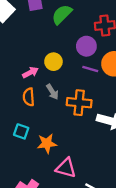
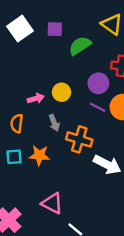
orange semicircle: (29, 97) -> (17, 123), moved
cyan square: (21, 131) -> (14, 157), turned -35
orange star: (47, 143) -> (39, 155), moved

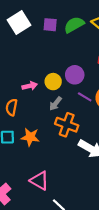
green semicircle: (80, 46) -> (74, 25), moved
purple circle: (98, 83) -> (75, 75), moved
gray arrow: (54, 123) -> (56, 104), moved, turned 56

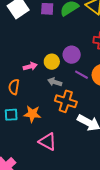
gray arrow: (56, 104) -> (55, 82), turned 72
pink triangle: (39, 181) -> (48, 142), moved

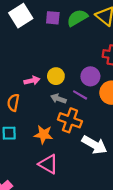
purple circle: (72, 55) -> (90, 76), moved
purple line: (82, 75) -> (80, 95), moved
orange star: (32, 114) -> (43, 135), moved

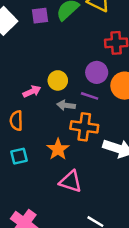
orange star: (43, 135) -> (58, 149), turned -30

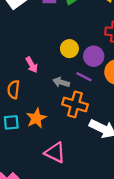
yellow circle: (58, 80) -> (69, 49), moved
pink arrow: (32, 91) -> (32, 65), turned 77
orange star: (58, 149) -> (36, 118), moved

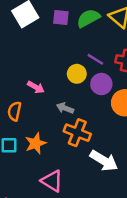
pink arrow: (32, 65) -> (36, 87), turned -35
purple line: (84, 77) -> (95, 59), moved

